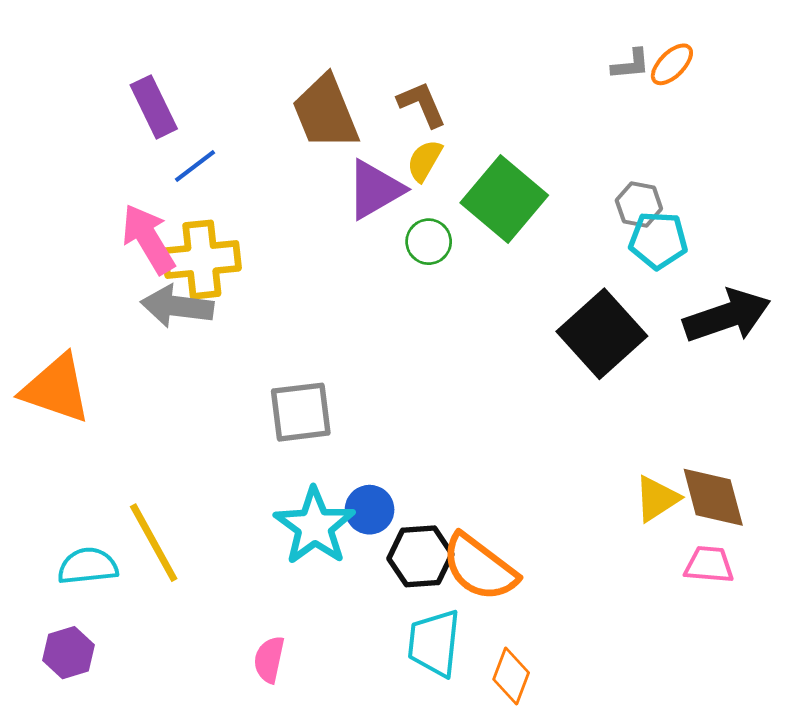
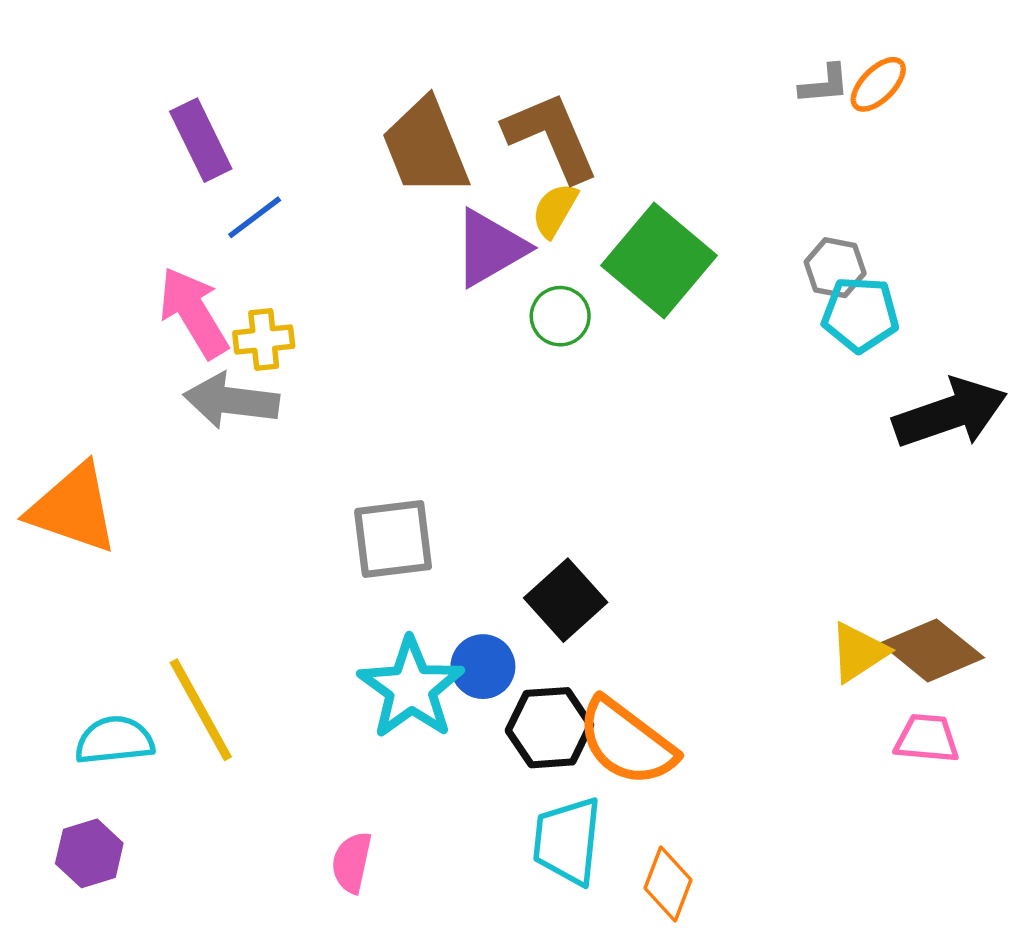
brown L-shape: (422, 104) -> (551, 136), size x1.5
yellow cross: (202, 260) -> (264, 340), size x0.6
black square: (602, 334) -> (566, 600), moved, size x0.7
brown diamond: (713, 497) -> (932, 650), turned -36

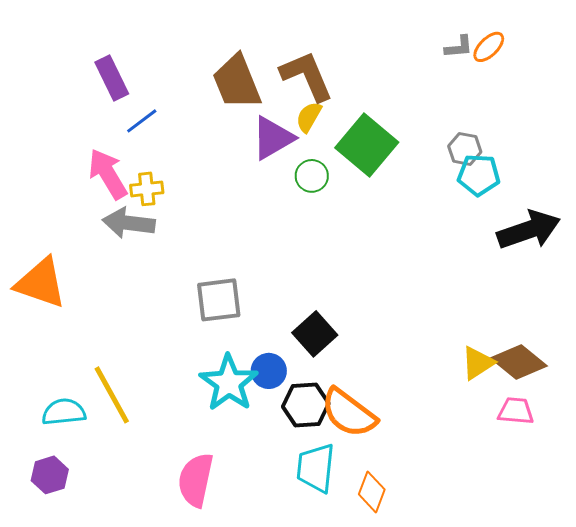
pink semicircle: (352, 862) -> (196, 480), size x1.6

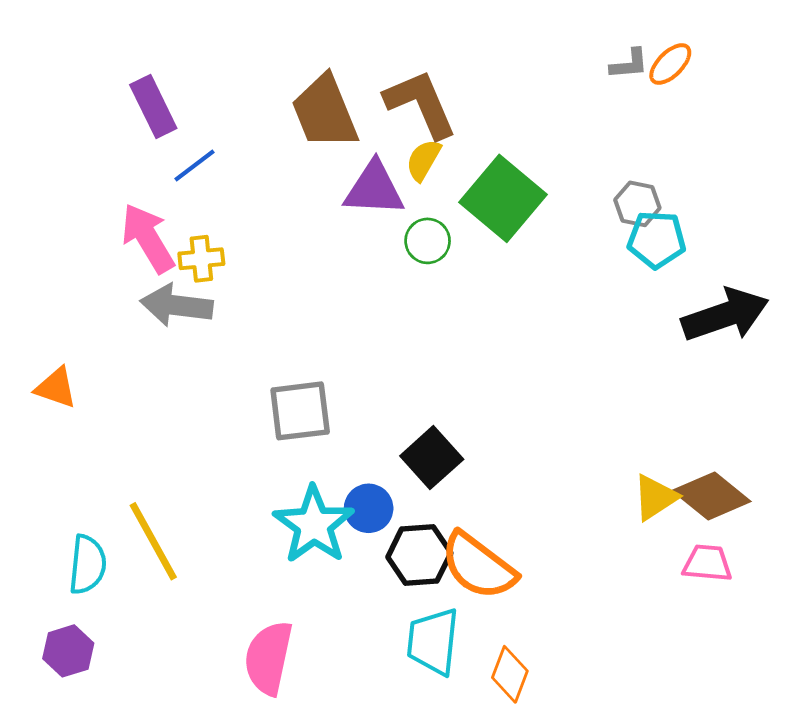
purple triangle: (273, 138) -> (374, 189), turned 33
orange triangle: (41, 283) -> (56, 388), size x0.6
cyan semicircle: (64, 412) -> (87, 565), turned 102

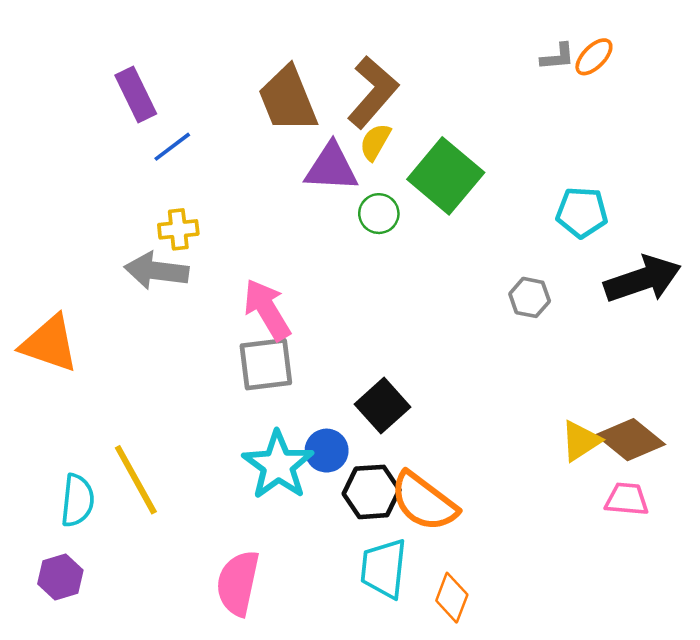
brown L-shape: (421, 104) -> (373, 92), turned 64
gray hexagon: (637, 204) -> (530, 297), moved
pink arrow: (148, 238) -> (267, 310), moved
orange triangle: (56, 388) -> (49, 344), size x1.6

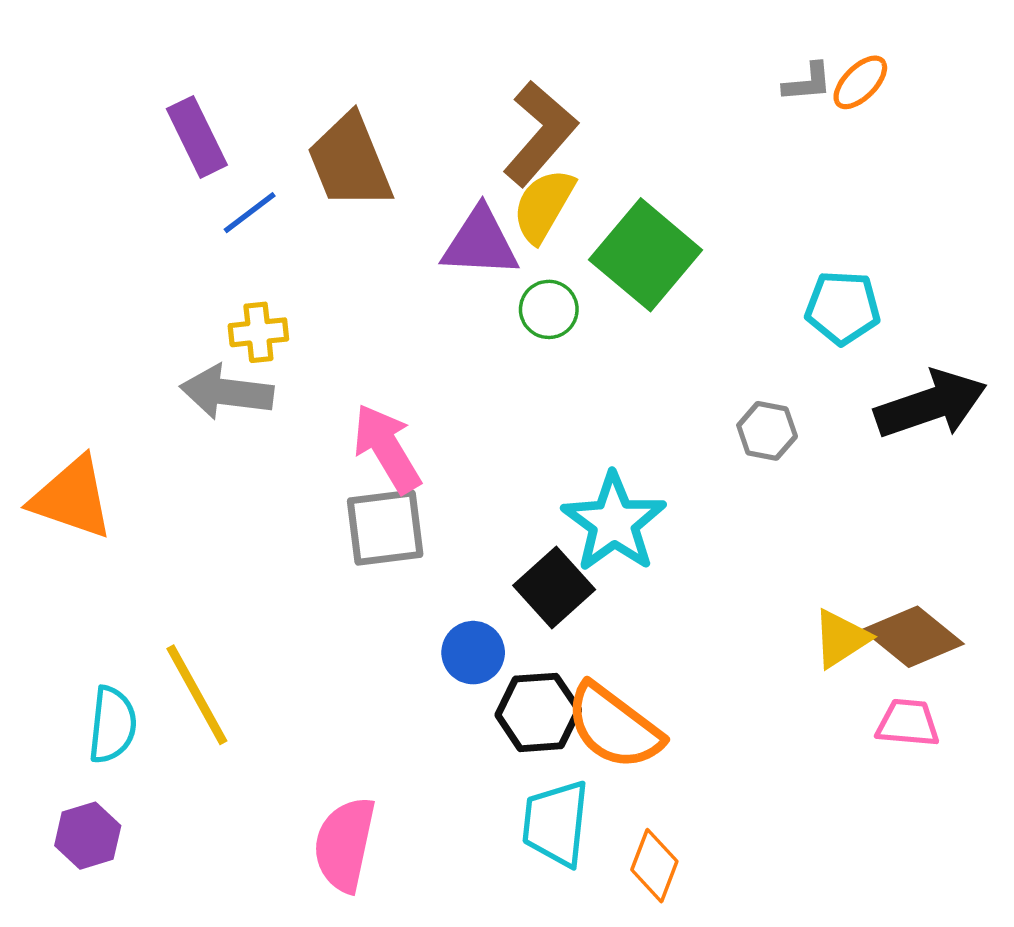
brown trapezoid: (288, 99) -> (350, 162), moved
yellow semicircle: (375, 142) -> (544, 206), size x1.4
cyan star: (278, 465) -> (614, 522), moved

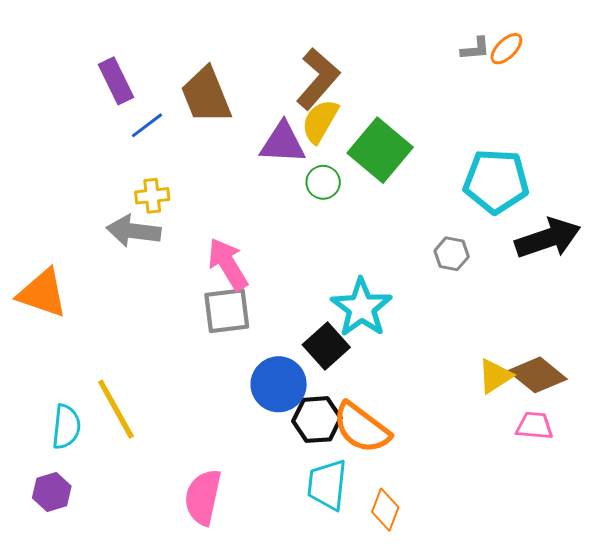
cyan pentagon: (843, 308) -> (496, 181), size x1.5
blue circle: (473, 653) -> (279, 384), size x1.5

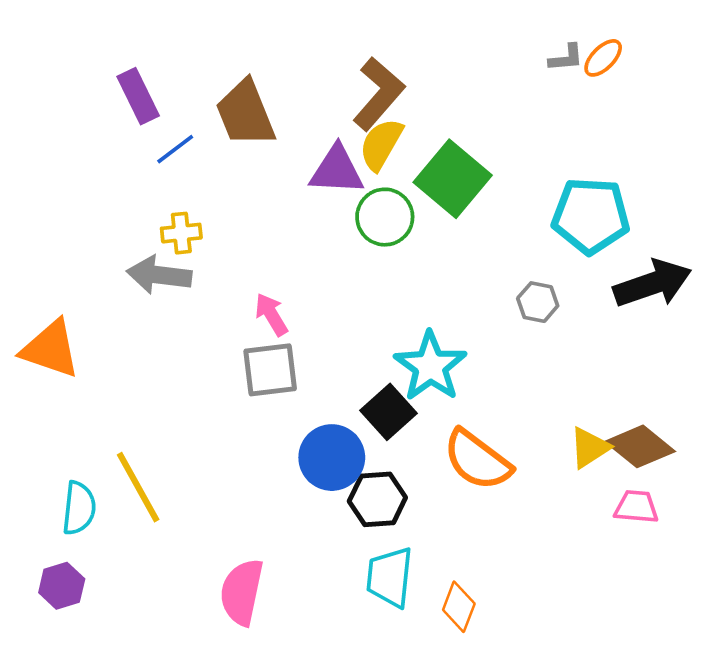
green circle: (323, 182) -> (385, 217), size x1.4
pink arrow: (228, 264) -> (271, 314), size x0.7
orange semicircle: (361, 428) -> (477, 460), moved

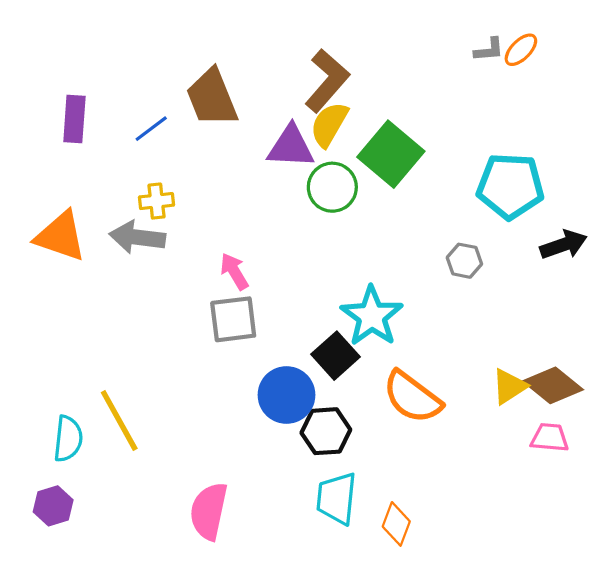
purple rectangle: (138, 96) -> (74, 119), moved, turned 30
black arrow: (652, 284) -> (564, 245), size x0.7
orange triangle: (51, 349) -> (61, 236), moved

